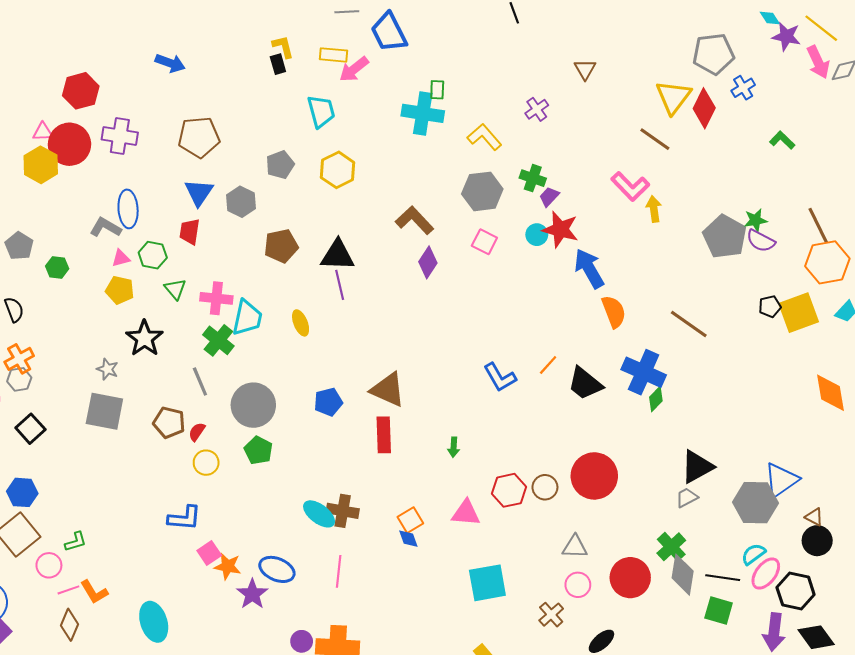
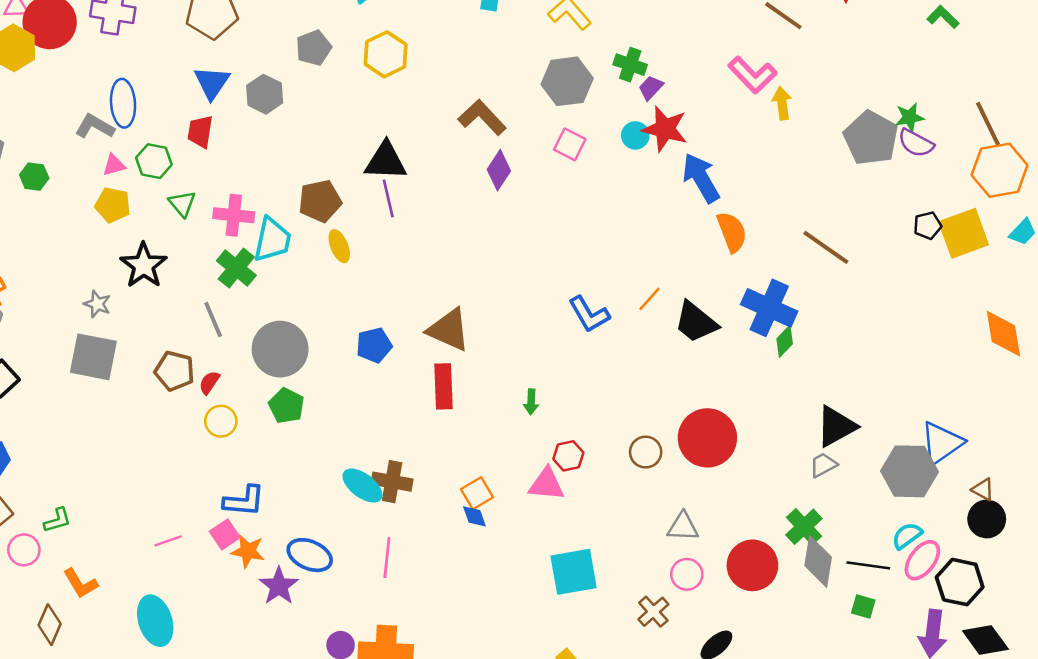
brown pentagon: (281, 246) -> (320, 201), moved
red hexagon: (509, 490) -> (568, 456), moved, size x0.7
blue L-shape: (185, 518) -> (244, 501), moved
pink line: (68, 590) -> (168, 541), moved
green square: (719, 610) -> (863, 607), size x0.7

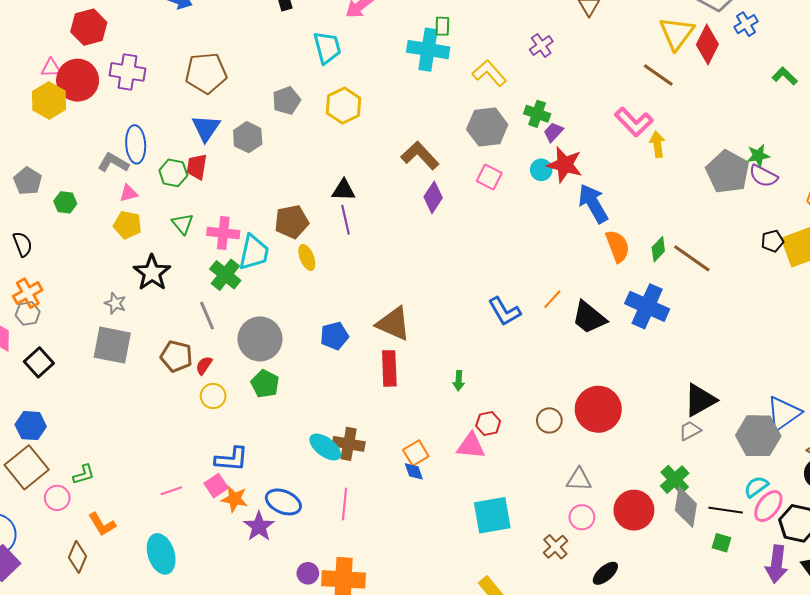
green hexagon: (154, 161) -> (173, 173), moved
black triangle: (386, 161) -> (344, 190), size x0.7
green diamond: (785, 341) -> (658, 249), moved

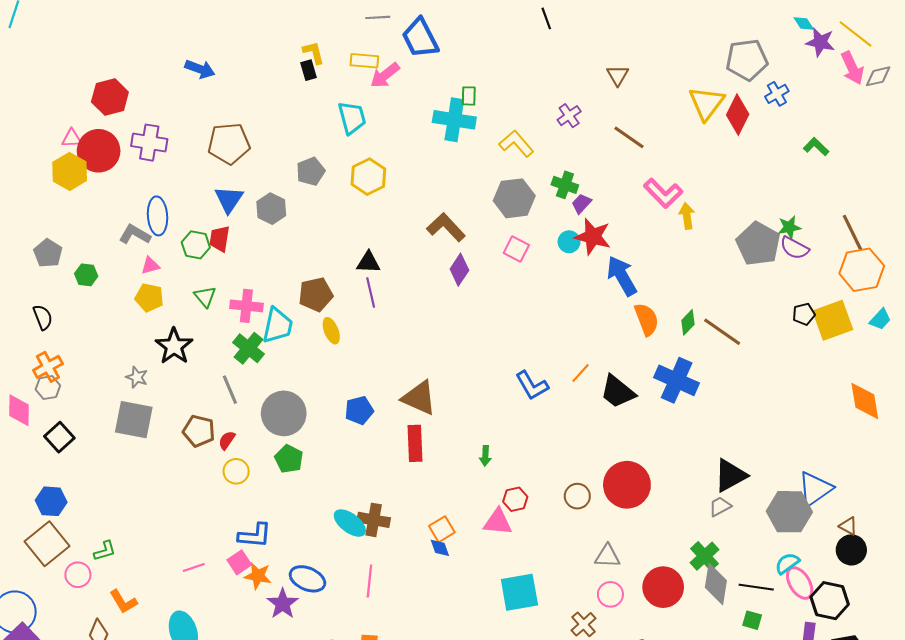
brown line: (658, 75) -> (629, 137), moved
pink ellipse: (768, 506) -> (800, 583), turned -68

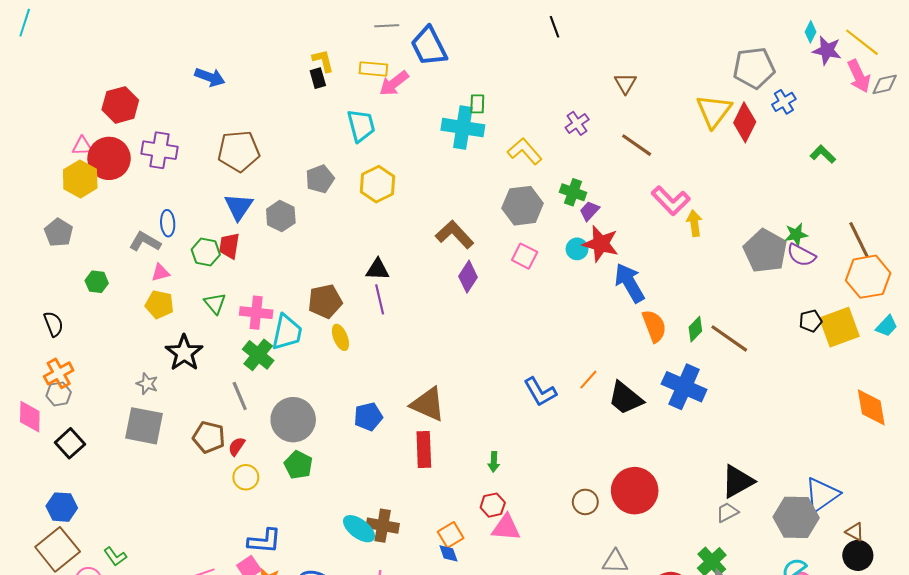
cyan diamond: (804, 24) -> (811, 32), turned 60
blue ellipse: (158, 216) -> (168, 223), size x0.7
gray pentagon: (48, 253) -> (59, 232), moved
red hexagon: (515, 499) -> (493, 505), moved
green L-shape: (105, 551) -> (115, 556), turned 70

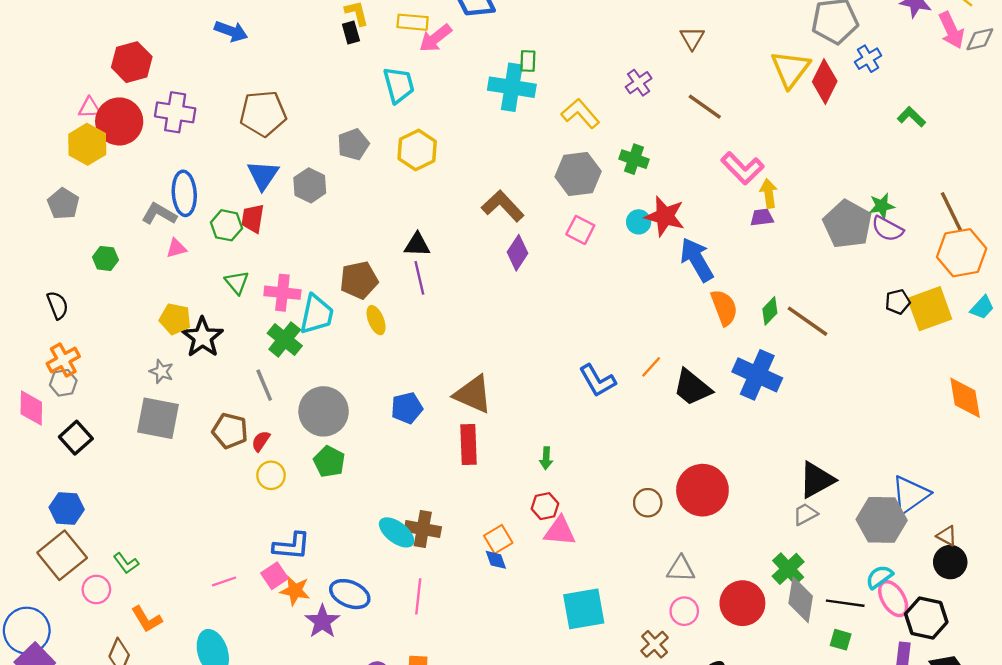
purple trapezoid: (589, 211) -> (762, 217), moved, turned 40
blue ellipse: (168, 223) -> (184, 193), size x1.5
yellow pentagon: (159, 304) -> (175, 319), moved

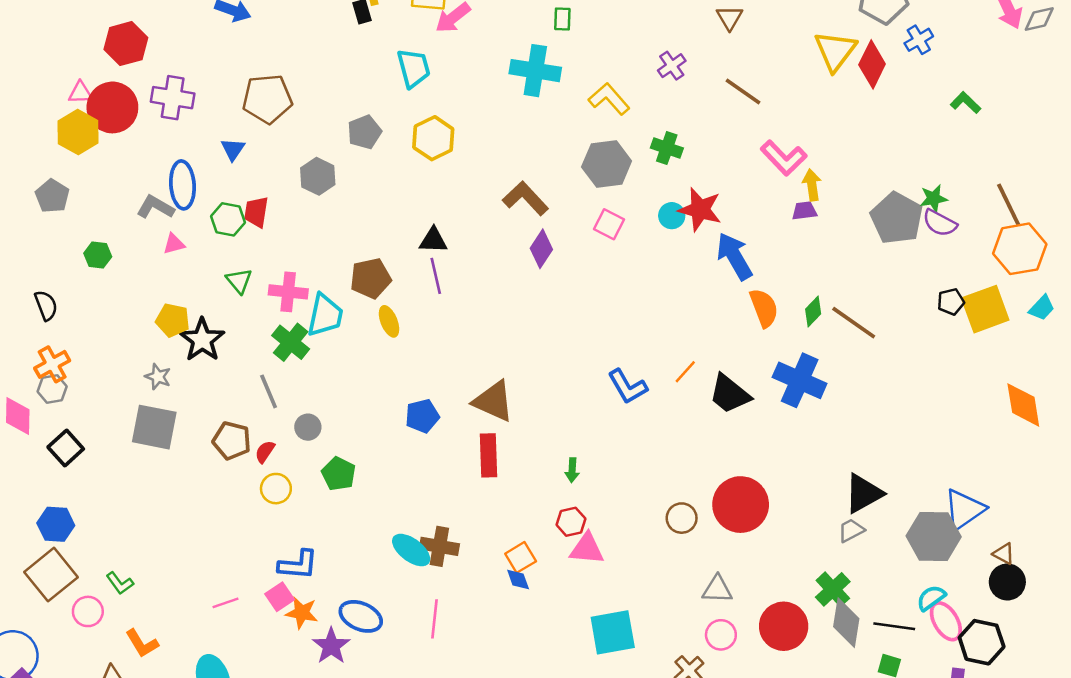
green rectangle: (528, 61) -> (562, 19), moved
blue triangle: (263, 175) -> (233, 149), moved, size x0.7
gray circle: (324, 411) -> (308, 427), moved, size x0.5

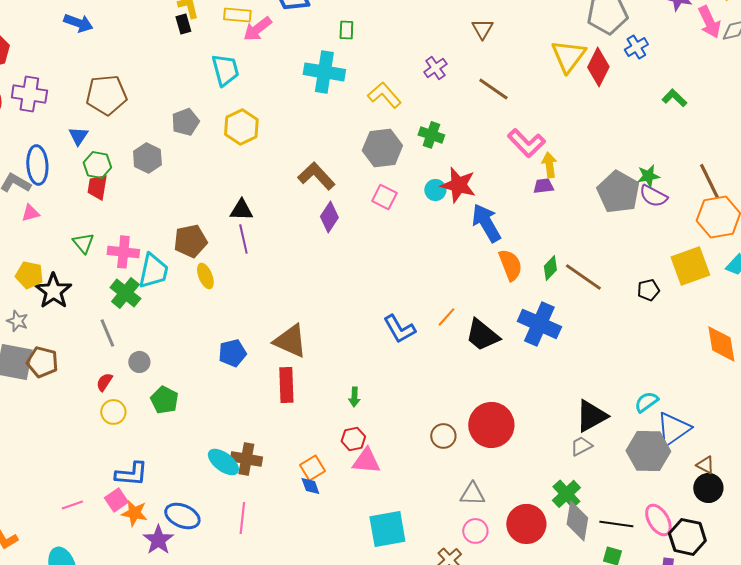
green hexagon: (228, 219) -> (97, 165), moved
black pentagon: (951, 302) -> (648, 290), moved
brown pentagon: (232, 441) -> (42, 362), moved
cyan semicircle: (931, 598) -> (646, 402), moved

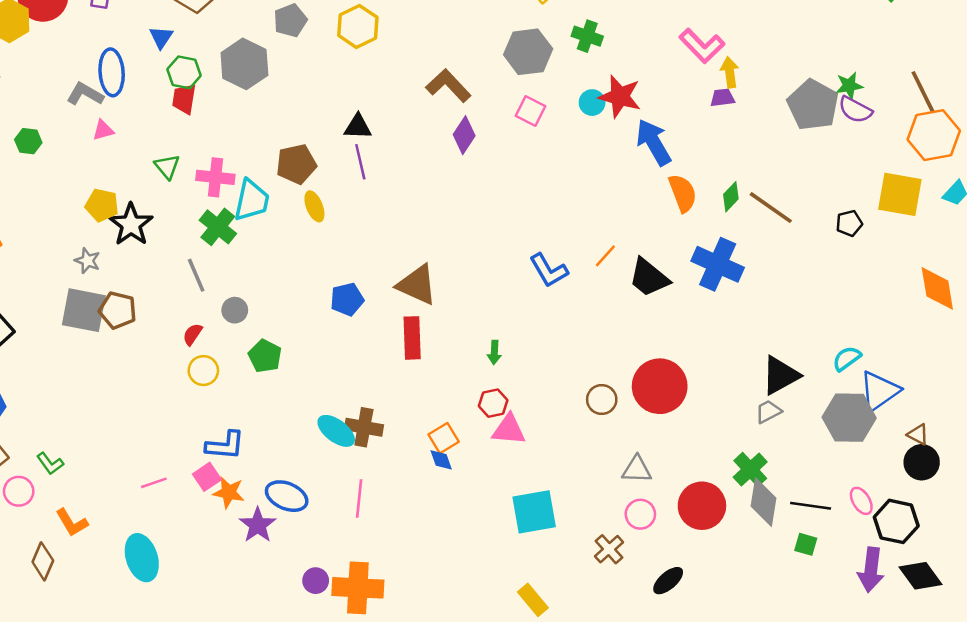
gray hexagon: (147, 158) -> (244, 64), size x1.4
yellow square: (690, 266) -> (900, 194), turned 30
pink ellipse: (658, 520) -> (861, 501), size x0.7

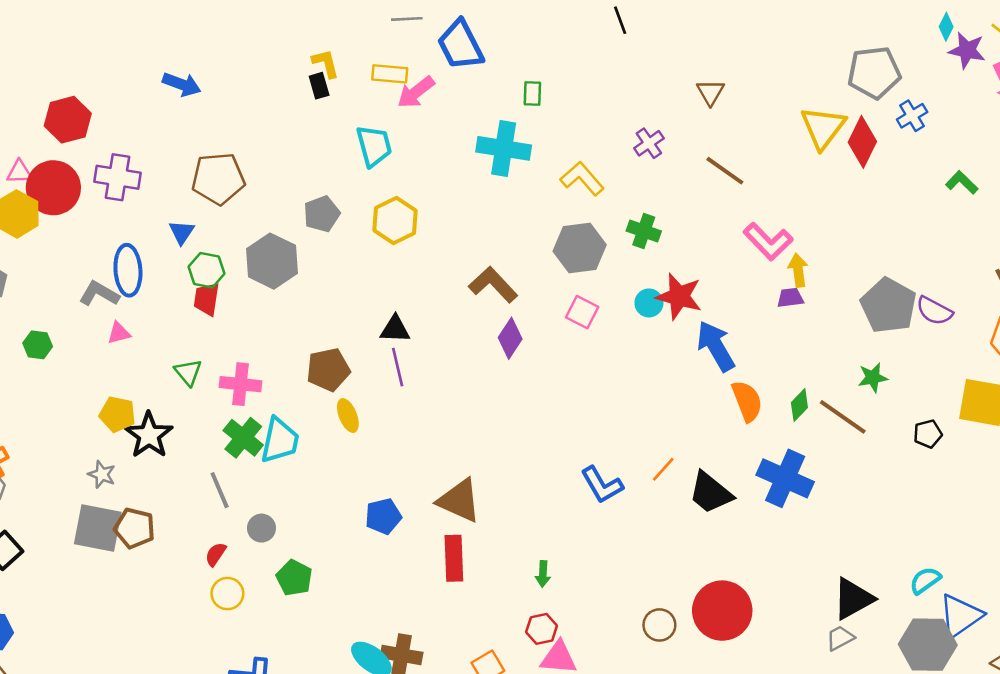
green star: (849, 86) -> (873, 378), moved
cyan trapezoid: (252, 200) -> (280, 440), moved

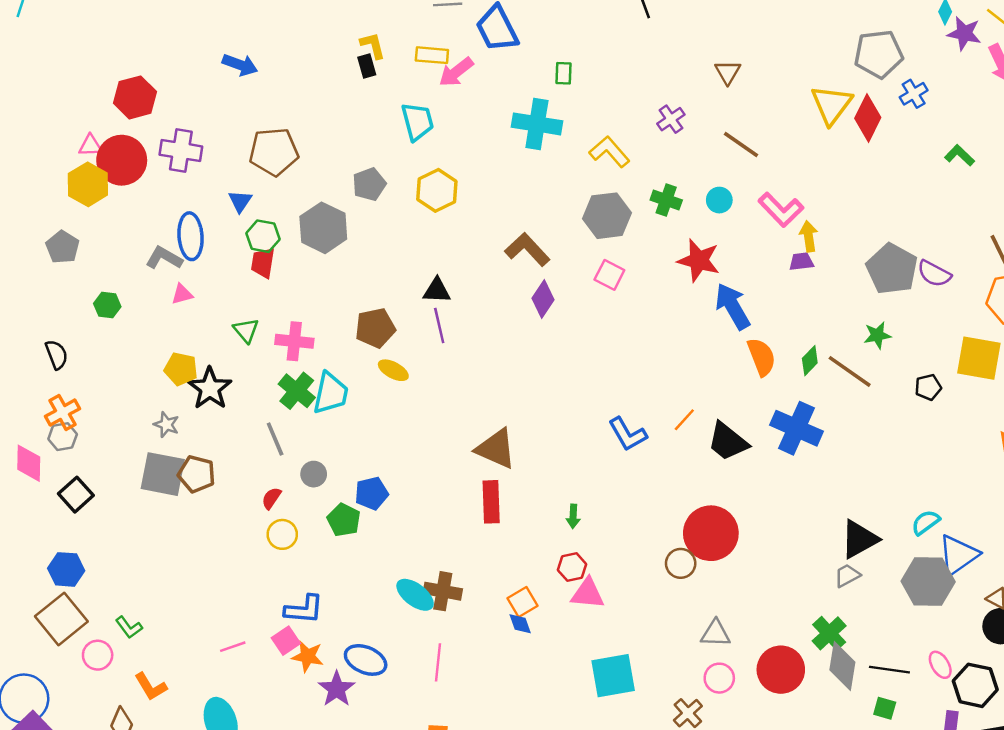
cyan circle: (649, 303) -> (719, 200), moved
yellow ellipse: (348, 416) -> (393, 370), turned -40
blue pentagon: (383, 516) -> (372, 493), moved
red circle: (722, 611) -> (711, 533), moved

